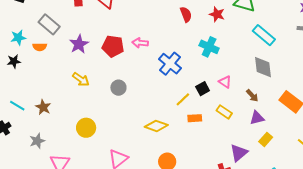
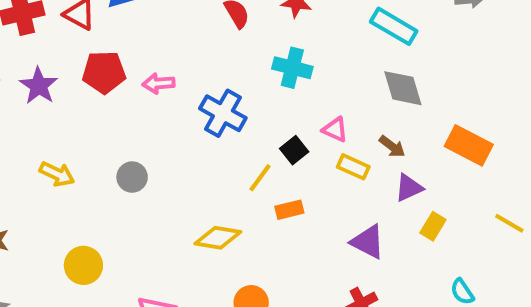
purple star: (79, 44) -> (39, 86), moved
red pentagon: (113, 46) -> (104, 72), moved
yellow rectangle: (224, 112) -> (353, 167), moved
purple triangle: (239, 153) -> (368, 242), moved, turned -42

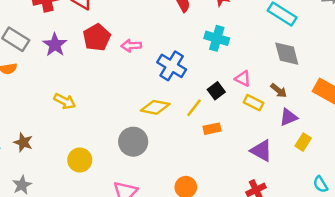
red pentagon: (104, 72) -> (97, 37), turned -30
gray circle: (132, 177) -> (133, 142), moved, size x1.5
yellow diamond: (218, 238) -> (155, 107), moved

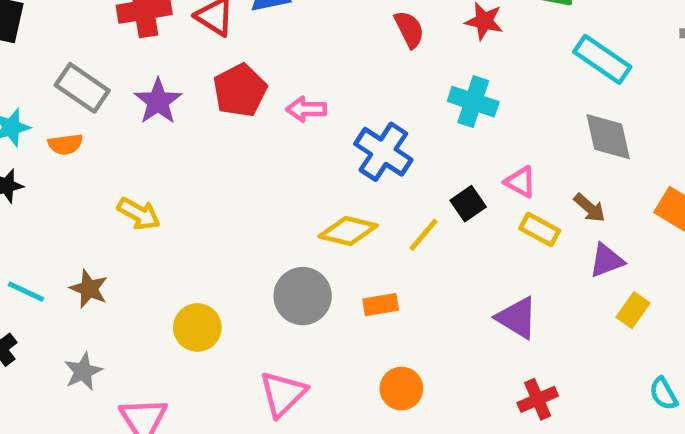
yellow arrow: (65, 101) -> (139, 214), moved
orange rectangle: (212, 129) -> (381, 305), moved
purple triangle: (261, 151) -> (517, 318), moved

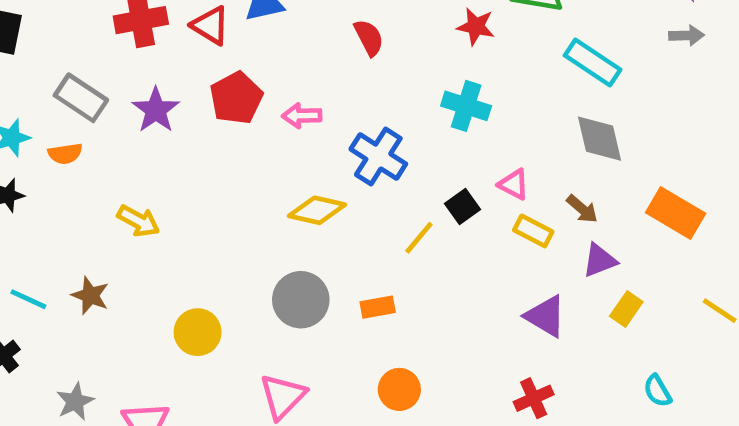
red semicircle: (409, 29) -> (369, 38), moved
yellow diamond: (348, 231) -> (317, 210), moved
purple triangle: (517, 318) -> (545, 316), moved
gray star: (83, 371) -> (75, 402), moved

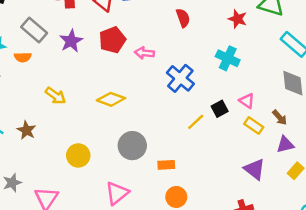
yellow diamond: (317, 210) -> (111, 99), moved
orange rectangle: (378, 307) -> (166, 165), moved

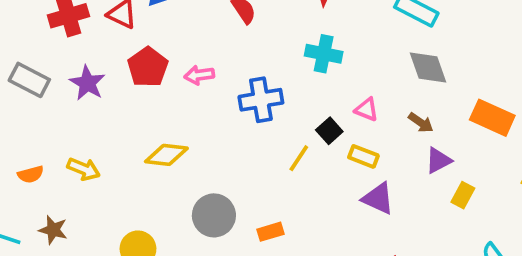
orange semicircle: (23, 57) -> (31, 174), moved
blue cross: (180, 78) -> (261, 100), turned -36
yellow rectangle: (254, 126) -> (363, 156), moved
purple triangle: (255, 169) -> (378, 198), moved

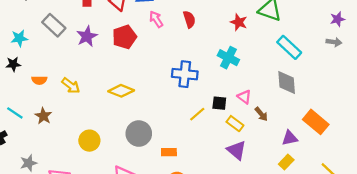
pink arrow: (199, 75) -> (156, 19), moved, turned 49
brown arrow: (421, 123) -> (261, 114), moved
black square: (329, 131) -> (219, 103), turned 32
purple triangle: (438, 160) -> (290, 138), moved

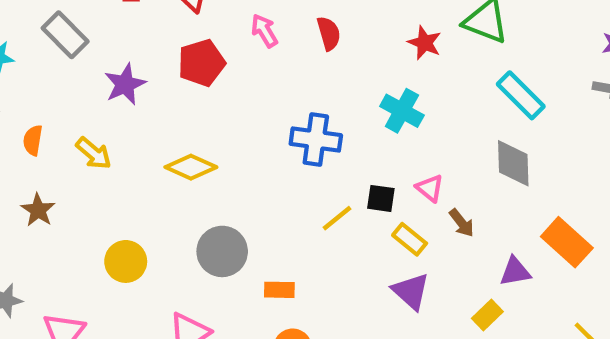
purple star: (87, 36) -> (125, 84), moved
orange semicircle: (39, 80) -> (33, 140), turned 96
yellow rectangle: (286, 162) -> (487, 315), moved

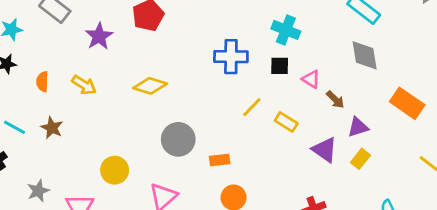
black square: (381, 198) -> (280, 66), moved
yellow rectangle: (410, 239) -> (286, 122), moved
yellow circle: (126, 261) -> (115, 170), moved
purple triangle: (515, 272) -> (358, 127), moved
purple triangle: (411, 291) -> (325, 150), moved

